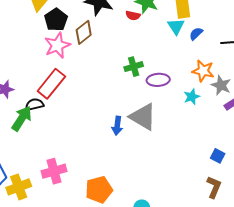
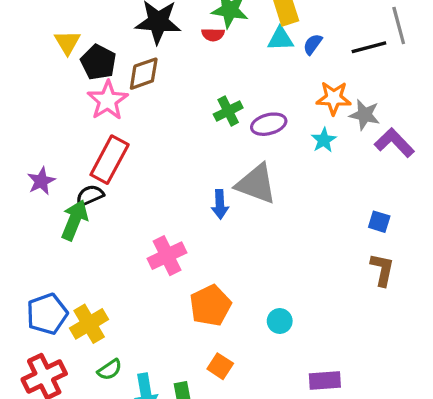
cyan triangle: (176, 26) -> (280, 39), turned -48
brown diamond: (84, 32) -> (144, 74), turned 30
pink cross: (54, 171) -> (167, 256), moved

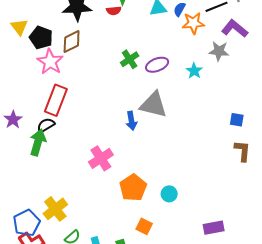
orange star: (334, 98) -> (193, 23), moved
purple L-shape: (394, 143) -> (235, 29), moved
blue pentagon: (47, 314) -> (27, 223), moved
cyan circle: (280, 321) -> (169, 194), moved

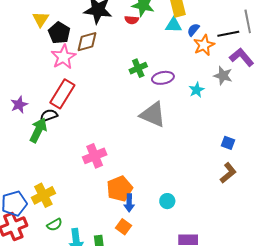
orange star: (193, 23) -> (204, 45), turned -30
blue arrow: (131, 121) -> (129, 203), moved
brown L-shape: (242, 151) -> (228, 173), turned 35
cyan circle: (169, 194) -> (167, 201), moved

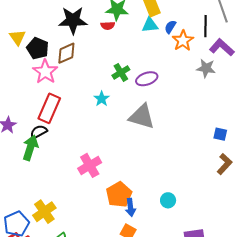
black line: (228, 34) -> (205, 26), turned -70
cyan star: (197, 90) -> (102, 99), moved

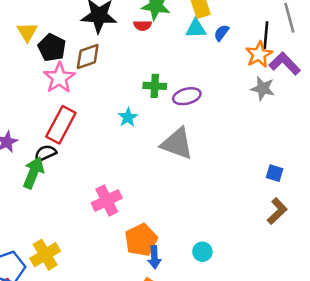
orange star: (183, 41) -> (259, 54), moved
green cross: (121, 72) -> (155, 86), turned 30

